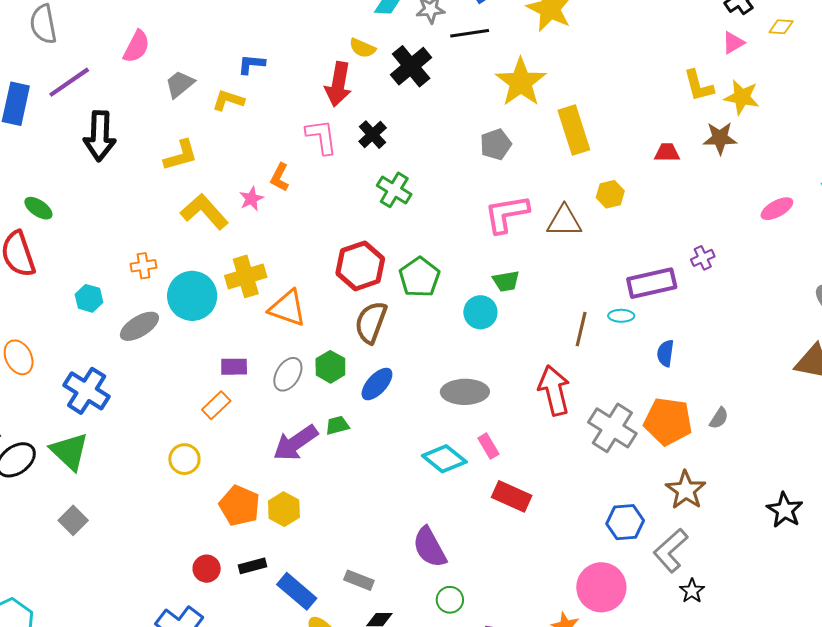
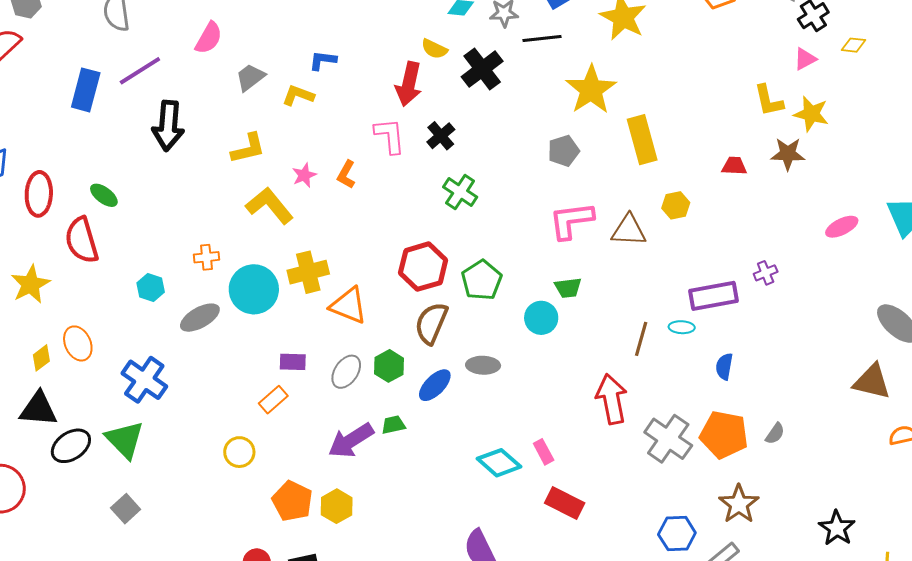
pink star: (251, 199) -> (304, 175), moved
gray ellipse: (465, 392) -> (483, 365), moved, size x0.7

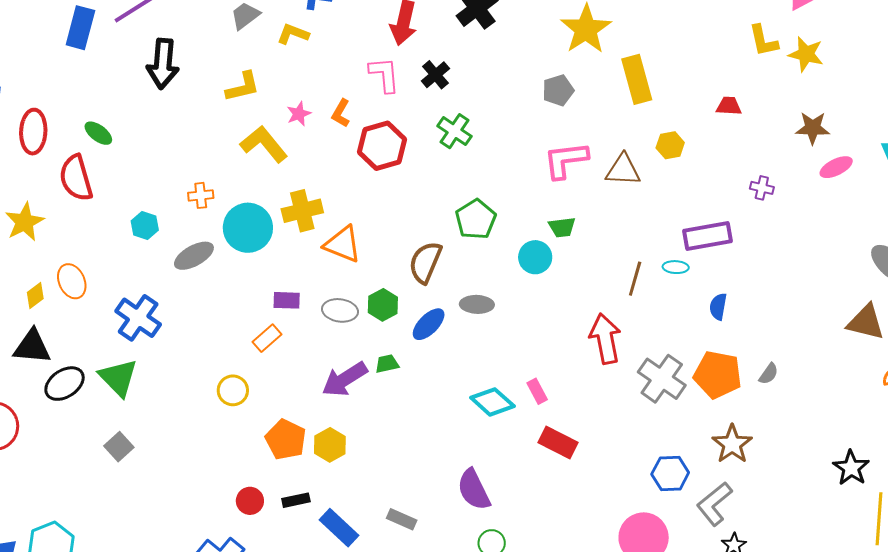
brown star: (788, 154) -> (813, 128), moved
red hexagon: (423, 267) -> (382, 146), moved
purple cross: (766, 273) -> (762, 188), moved, turned 35
gray ellipse: (346, 372) -> (340, 310), turned 64
black star: (837, 528) -> (851, 468), moved

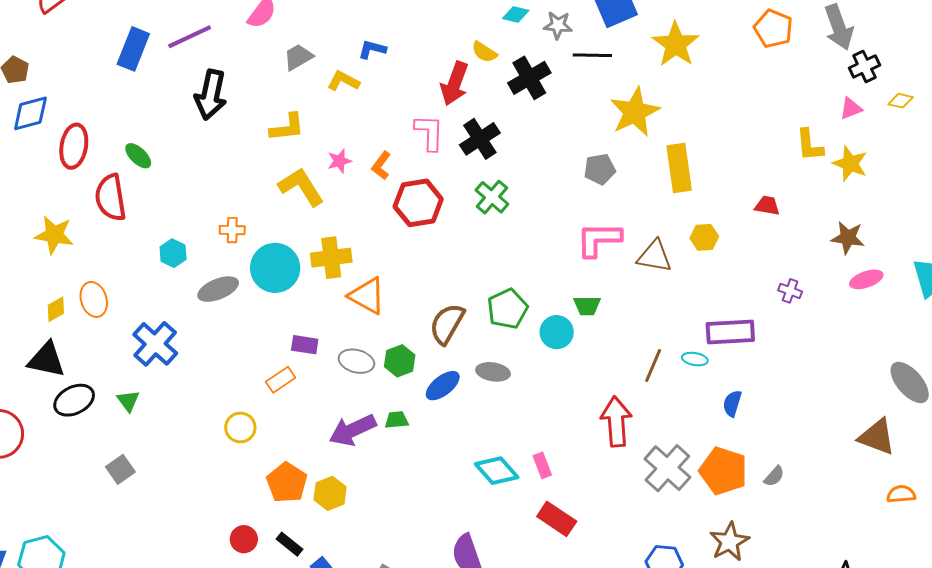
black cross: (435, 75) -> (480, 139), size x1.4
green pentagon: (476, 219) -> (507, 309), moved
yellow star: (25, 222) -> (54, 235), turned 30
green triangle: (118, 378) -> (128, 401), size x0.6
black rectangle: (296, 500) -> (290, 544), turned 44

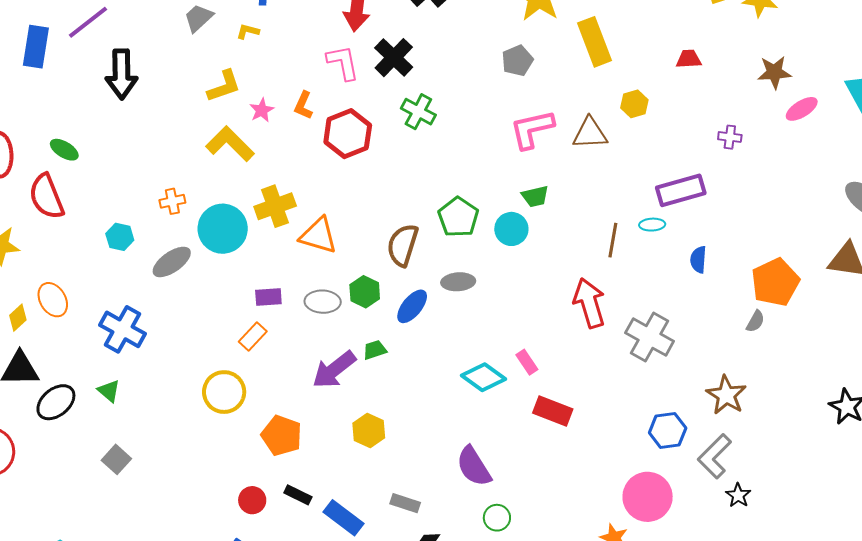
yellow L-shape: (343, 81) -> (248, 31), size x0.7
yellow L-shape: (287, 127) -> (224, 86), moved
yellow circle: (240, 427) -> (224, 392), size x1.4
orange pentagon: (723, 471) -> (775, 282), moved, turned -30
yellow hexagon: (330, 493) -> (369, 430), moved

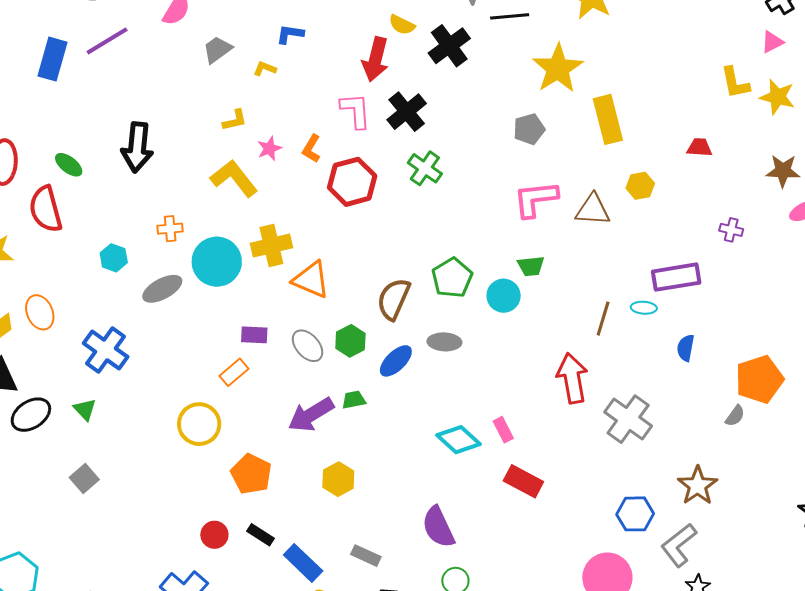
black arrow: (121, 74) -> (137, 147), moved
yellow L-shape: (224, 86) -> (235, 120), size x0.7
gray ellipse: (323, 302) -> (308, 346), turned 40

